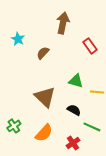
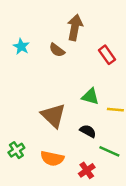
brown semicircle: (43, 53) -> (57, 50), moved, turned -96
orange semicircle: (44, 133) -> (52, 158), turned 60

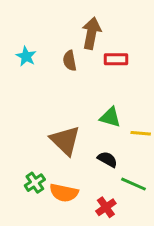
brown semicircle: (57, 50) -> (70, 61), turned 42
red rectangle: (107, 55) -> (116, 59), moved, turned -54
green cross: (16, 150) -> (35, 183), moved

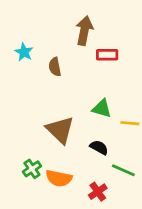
brown semicircle: (70, 61) -> (55, 67), moved

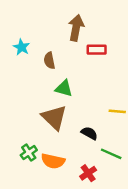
green triangle: (102, 108) -> (64, 88), moved

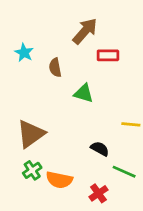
brown arrow: (76, 28) -> (85, 31), turned 30
green triangle: (64, 88) -> (84, 93), moved
brown triangle: (54, 117) -> (31, 134), moved, turned 40

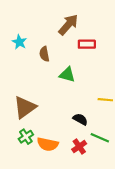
red cross: (98, 193) -> (79, 146), moved

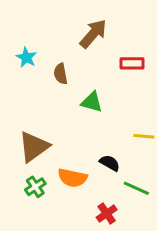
red rectangle: (87, 44) -> (132, 63), moved
orange semicircle: (48, 144) -> (72, 178), moved
red cross: (79, 146) -> (107, 214), moved

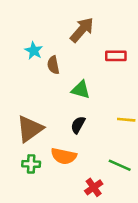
cyan star: (26, 57) -> (34, 51), moved
black semicircle: (110, 163) -> (78, 125), moved, turned -90
green cross: (35, 187) -> (31, 164), turned 36

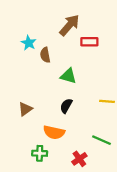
red rectangle: (116, 56) -> (89, 42), moved
brown triangle: (30, 129) -> (25, 109), size x0.6
green cross: (31, 164) -> (40, 153), moved

